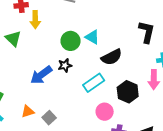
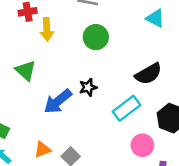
cyan triangle: (92, 37) -> (155, 18), moved
green triangle: (13, 39) -> (26, 71), moved
green circle: (71, 41) -> (96, 37), moved

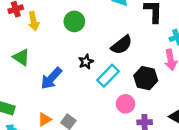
black star: (88, 87) -> (86, 62), moved

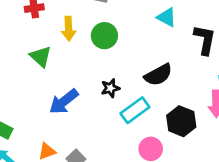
yellow arrow: (34, 21) -> (69, 29), moved
green triangle: (21, 57) -> (41, 57), moved

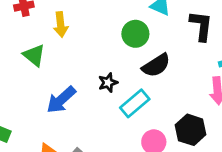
green circle: (104, 36) -> (135, 34), moved
black hexagon: (181, 121) -> (191, 130), moved

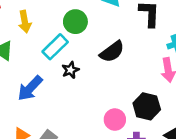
green circle: (135, 34) -> (75, 22), moved
cyan rectangle: (135, 103) -> (55, 47), moved

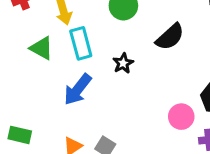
cyan rectangle: (55, 47) -> (81, 43), moved, turned -55

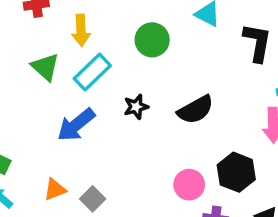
black semicircle: (170, 37) -> (196, 110), moved
cyan rectangle: (81, 43) -> (92, 72), turned 48

